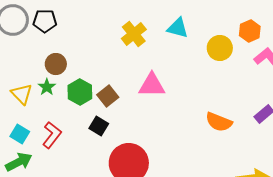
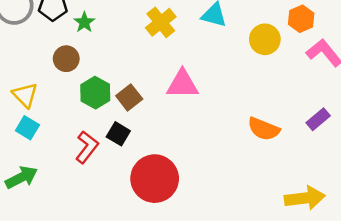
green star: (47, 87) -> (84, 22), moved
cyan square: (20, 134) -> (27, 128), moved
red L-shape: (52, 135) -> (87, 147), moved

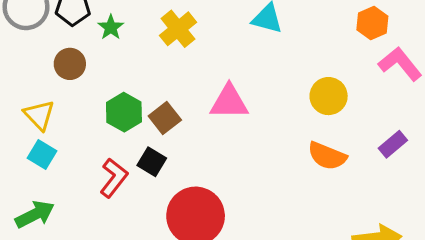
yellow cross: (161, 22) -> (178, 29), moved
yellow circle: (265, 39) -> (329, 96), moved
brown circle: (66, 59) -> (70, 64), moved

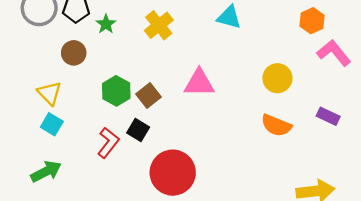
purple rectangle: (393, 144) -> (328, 116), turned 65

